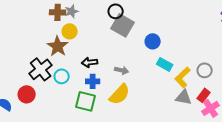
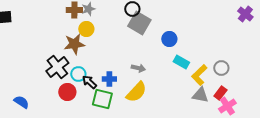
brown star: (58, 46) -> (74, 44), turned 30
black arrow: (90, 62) -> (89, 82), moved, turned 49
red circle: (27, 94) -> (67, 92), moved

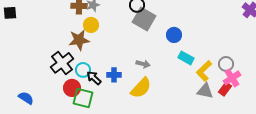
green square: (102, 99) -> (83, 98), moved
pink cross: (227, 106) -> (232, 78), moved

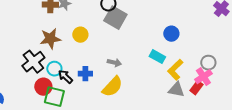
yellow circle: (91, 25) -> (80, 35), moved
blue circle: (174, 35) -> (171, 34), moved
gray circle: (226, 64) -> (208, 63), moved

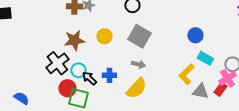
gray square: (115, 18) -> (139, 36), moved
cyan rectangle: (157, 57) -> (205, 58), moved
yellow L-shape: (175, 70) -> (186, 74), moved

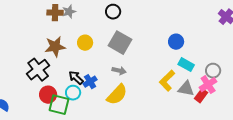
cyan circle: (78, 70) -> (73, 93), moved
blue cross: (109, 75) -> (90, 82), turned -32
black arrow: (89, 78) -> (76, 78), moved
gray triangle: (200, 91) -> (186, 89), moved

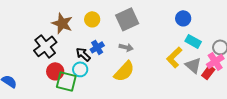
gray square: (120, 43) -> (127, 19), turned 35
brown star: (55, 47) -> (62, 23), turned 30
blue cross: (90, 82) -> (97, 47), moved
gray triangle: (186, 89) -> (193, 65), turned 30

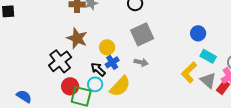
yellow circle: (92, 19) -> (107, 47), moved
yellow semicircle: (124, 71) -> (120, 86), moved

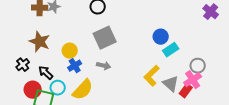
cyan rectangle: (208, 56) -> (171, 50), moved, turned -63
black cross: (60, 61) -> (23, 65), size x0.6
black arrow: (98, 69) -> (46, 73), moved

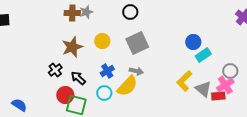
brown star: (40, 42) -> (72, 47), turned 30
yellow circle: (70, 51) -> (102, 41), moved
cyan circle: (58, 88) -> (104, 93), moved
yellow semicircle: (83, 90) -> (127, 86), moved
red rectangle: (186, 91) -> (218, 96), turned 48

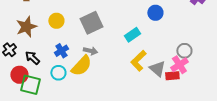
blue circle: (193, 42) -> (155, 13), moved
cyan rectangle: (203, 55) -> (132, 35), moved

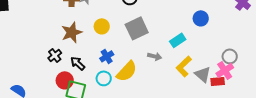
gray arrow: (90, 51) -> (155, 56), moved

